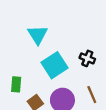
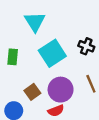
green rectangle: (16, 84) -> (13, 57), moved

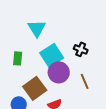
purple circle: (61, 90) -> (59, 72), moved
brown square: (32, 92) -> (35, 88), size x1.6

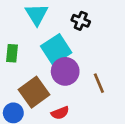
black cross: (81, 49) -> (81, 21), moved

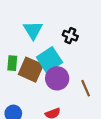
brown square: (34, 92) -> (31, 70), moved, turned -30

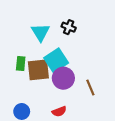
black cross: (70, 36) -> (69, 27), moved
brown square: (31, 70) -> (38, 70), turned -30

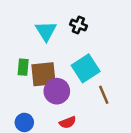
cyan square: (56, 60) -> (86, 68), moved
purple circle: (63, 78) -> (57, 91), moved

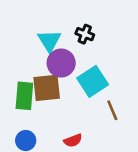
green rectangle: (23, 67) -> (24, 96), moved, size x1.5
purple circle: (57, 91) -> (61, 63), moved

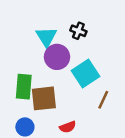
brown square: (47, 88) -> (44, 98), moved
brown line: (112, 110) -> (103, 100), turned 48

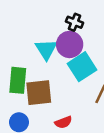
cyan triangle: (46, 37) -> (46, 49), moved
purple circle: (57, 57) -> (70, 44), moved

